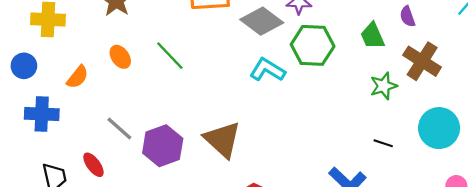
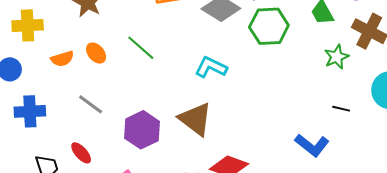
cyan L-shape: (267, 70) -> (211, 67), moved
orange semicircle: (77, 77) -> (62, 59), moved, turned 40
gray line: (119, 128) -> (91, 104), moved

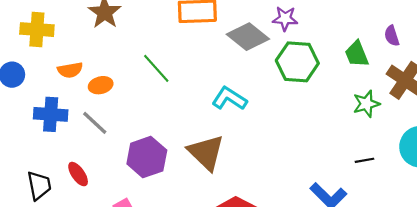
orange ellipse: (96, 53) -> (101, 85), moved, turned -70
black line: (341, 109) -> (365, 160), turned -30
blue cross: (30, 111) -> (51, 114), moved

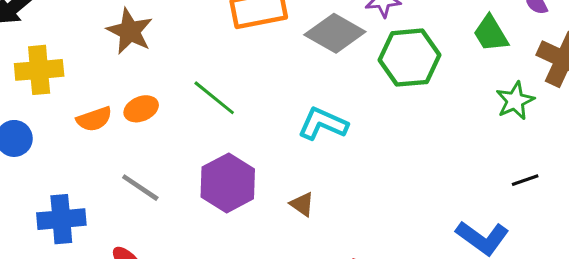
orange ellipse: (101, 85) -> (141, 109), moved
blue cross: (51, 114) -> (61, 219), moved
brown triangle: (206, 152) -> (302, 204), size x0.5
purple hexagon: (147, 157) -> (228, 183), moved

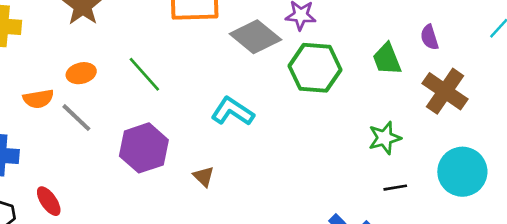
green star: (515, 101) -> (385, 138), moved
orange semicircle: (94, 119) -> (38, 99), moved
gray line: (140, 188) -> (76, 118), moved

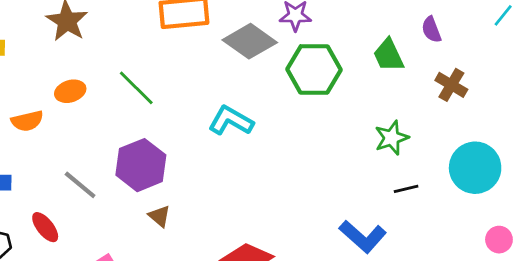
brown cross: (445, 91) -> (451, 85), size x0.7
gray line: (76, 118) -> (80, 185), moved
brown triangle: (204, 176) -> (159, 216), moved

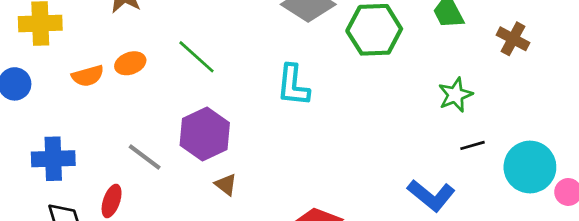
orange semicircle: (27, 121) -> (88, 76), moved
cyan L-shape: (231, 121) -> (293, 85), turned -111
cyan circle: (475, 168) -> (530, 167), moved
red ellipse: (45, 227) -> (112, 201), turned 60

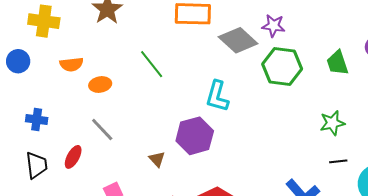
orange ellipse: (130, 63) -> (100, 85), moved
purple hexagon: (205, 134) -> (195, 136), moved
blue cross: (53, 159) -> (37, 120), size x0.7

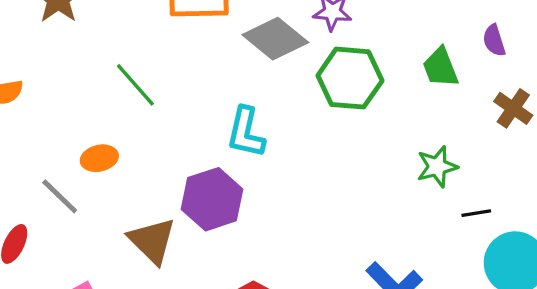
orange ellipse: (100, 85) -> (99, 158), moved
brown triangle: (157, 159) -> (152, 241), size x1.8
black line: (338, 161) -> (476, 213), moved

